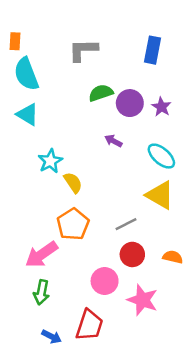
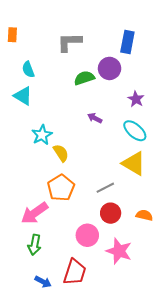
cyan semicircle: (26, 74) -> (28, 70), moved, size x0.6
purple circle: (130, 103) -> (110, 68), moved
purple star: (161, 107) -> (136, 99), moved

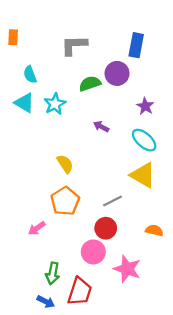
cyan star: (42, 135) -> (55, 104), moved
pink arrow: (35, 213) -> (37, 228), size x0.6
red circle: (111, 213) -> (106, 228), moved
green arrow: (35, 245) -> (53, 273), moved

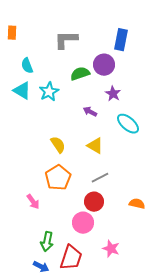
purple star: (145, 106) -> (113, 94), moved
yellow triangle: (143, 175) -> (95, 146), moved, size x0.7
pink arrow: (37, 228) -> (33, 202), turned -91
pink star: (127, 269) -> (111, 249), moved, size x0.7

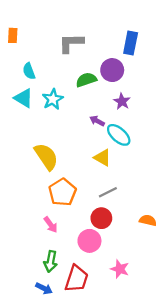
cyan ellipse: (128, 124) -> (119, 135), moved
yellow semicircle: (58, 145) -> (46, 157), moved, size x1.5
pink arrow: (33, 202) -> (51, 225), moved

